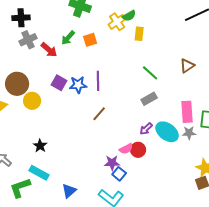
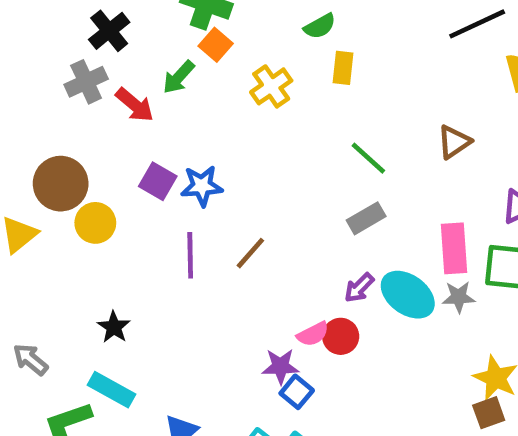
black cross: (21, 18) -> (109, 31), moved, turned -36
yellow cross: (117, 22) -> (271, 86), moved
orange square: (90, 40) -> (216, 45), moved, turned -32
purple line: (98, 81) -> (190, 255), moved

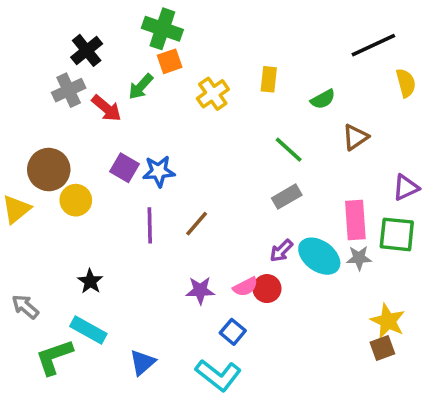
green semicircle: (320, 26) -> (323, 99), moved
orange square: (216, 45) -> (170, 61), turned 30
purple star: (280, 366) -> (200, 290), moved

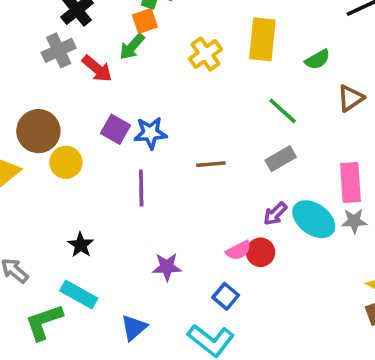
orange square: (170, 61) -> (145, 21), moved
yellow rectangle: (269, 79) -> (262, 39), size x1.6
brown line: (197, 224) -> (211, 164), moved, turned 44
purple star: (200, 290) -> (167, 267), moved

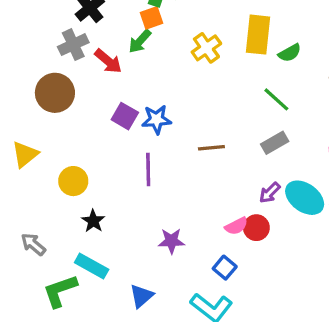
green semicircle: (317, 60) -> (290, 53), moved
brown circle: (38, 131) -> (55, 93), moved
yellow circle: (66, 162) -> (73, 181), moved

